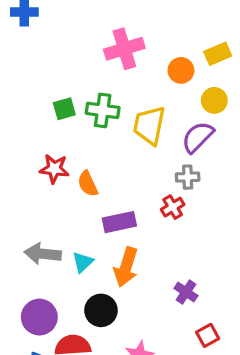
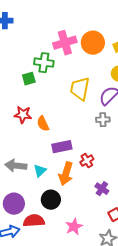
orange circle: (181, 70) -> (93, 43), moved, size x1.5
green cross: (103, 110) -> (44, 63), moved
red cross: (173, 207) -> (87, 161), moved

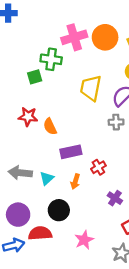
orange arrow: (66, 174) -> (75, 182), size x0.6

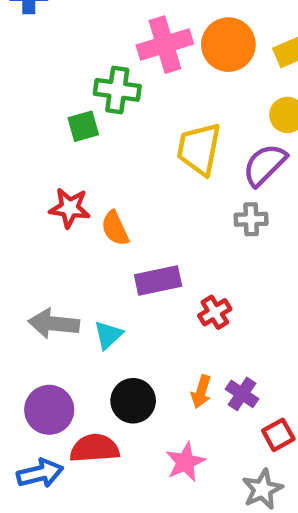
orange arrow: (75, 182) -> (201, 392), moved
purple cross: (115, 198) -> (242, 394), moved

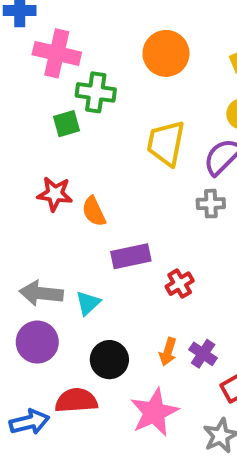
pink cross: (165, 45) -> (57, 53), moved, turned 30
orange circle: (228, 45) -> (166, 53), moved
purple circle: (49, 410) -> (37, 342), moved
pink star: (185, 462) -> (154, 412), size x1.4

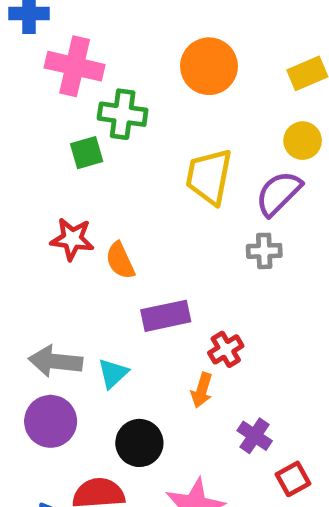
orange arrow: (168, 352) -> (202, 390), moved

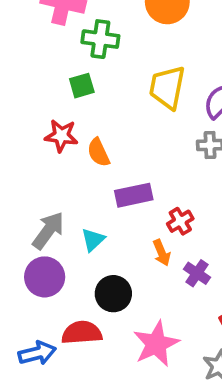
green square: (87, 153) -> (82, 86), moved
gray arrow: (55, 361) -> (48, 230), turned 120
orange arrow: (202, 390) -> (162, 253), turned -40
purple cross: (255, 436) -> (197, 273), moved

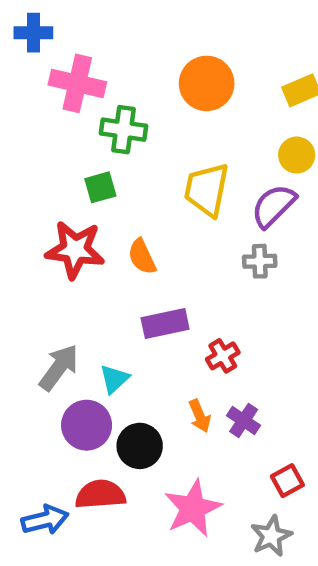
red star: (61, 136) -> (75, 250), size x1.4
orange semicircle: (98, 152) -> (142, 257), moved
orange arrow: (162, 253) -> (200, 416), moved
purple circle: (45, 277) -> (87, 425), moved

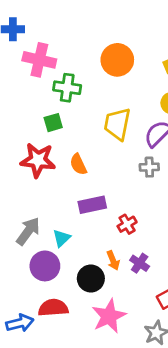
black circle: (140, 446) -> (91, 279), moved

